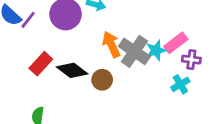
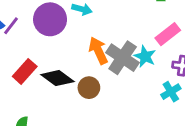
pink rectangle: (176, 43) -> (168, 34), moved
cyan star: (156, 50) -> (145, 56), turned -30

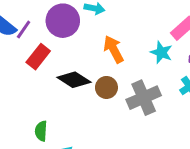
gray cross: (123, 58) -> (144, 98), moved, turned 36
red rectangle: (25, 71) -> (38, 57), moved

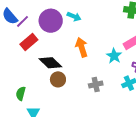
brown circle: (106, 87) -> (58, 79), moved
gray cross: (144, 98) -> (96, 84), size x0.6

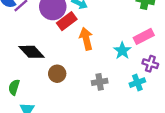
red rectangle: (29, 42) -> (67, 21), moved
black diamond: (50, 63) -> (32, 52), moved

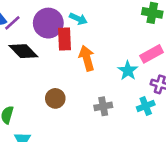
red rectangle: (67, 21) -> (65, 39), turned -54
black diamond: (32, 52) -> (23, 51), moved

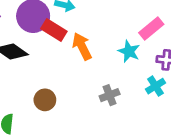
red rectangle: (65, 39) -> (54, 30), turned -45
brown circle: (55, 98) -> (45, 100), moved

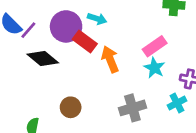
pink rectangle: (151, 28) -> (155, 46), moved
gray cross: (110, 95) -> (132, 108), size x1.4

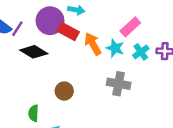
cyan star: (154, 68) -> (115, 48), moved
cyan cross: (177, 103) -> (141, 52), moved
gray cross: (132, 108) -> (119, 84), turned 35

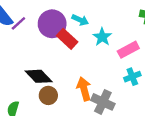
orange arrow: (93, 44) -> (84, 89), moved
cyan star: (115, 48) -> (102, 37), moved
black diamond: (34, 52) -> (39, 76), moved

